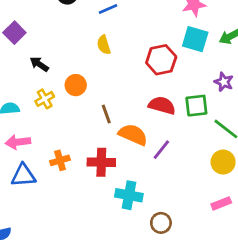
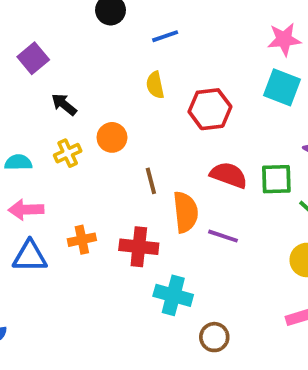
red hexagon: (161, 60) -> (210, 109), moved
orange semicircle: (133, 135) -> (186, 212), turned 56
purple line: (161, 150) -> (223, 236), turned 65

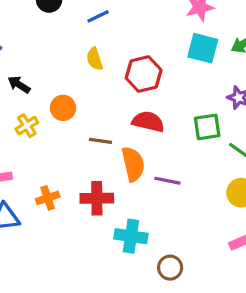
red semicircle: (229, 175) -> (148, 122), moved
brown line: (151, 181) -> (101, 141), turned -60

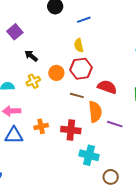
red hexagon: (144, 74) -> (81, 69), moved

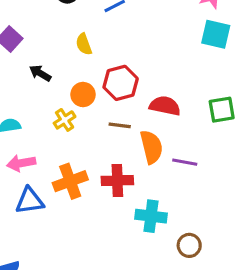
yellow semicircle: (79, 45) -> (84, 44), moved
yellow cross: (33, 81) -> (65, 120), moved
orange cross: (41, 126) -> (70, 181), size x1.5

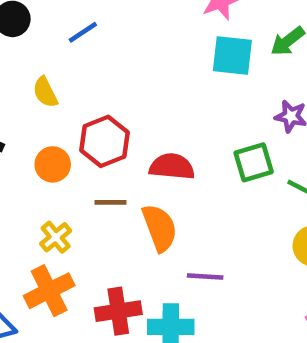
yellow cross: (65, 120) -> (56, 237), moved
purple line: (185, 162) -> (205, 276), moved
red cross: (117, 180) -> (118, 311), moved

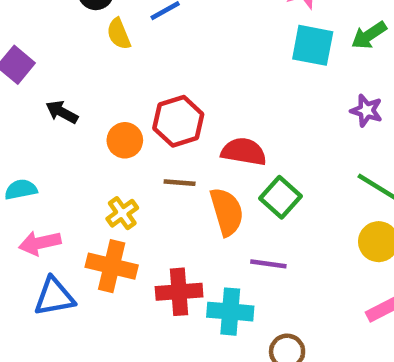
yellow semicircle: (45, 92) -> (119, 34), moved
green square: (254, 162) -> (280, 197), moved, turned -36
orange cross: (49, 291) -> (112, 266), turned 36

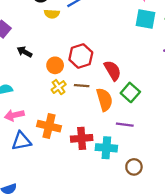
yellow semicircle: (119, 34) -> (52, 14), turned -64
red semicircle: (244, 152) -> (113, 70), turned 50
yellow cross: (122, 213) -> (59, 87), moved

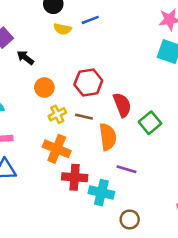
black arrow: (25, 52) -> (25, 58), moved
orange circle: (55, 65) -> (44, 87), moved
green square: (130, 92) -> (150, 123), moved
orange cross: (49, 126) -> (57, 149), moved

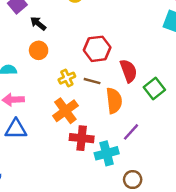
orange circle: (44, 87) -> (39, 50), moved
orange cross: (57, 149) -> (65, 111), turned 30
purple line: (127, 169) -> (131, 132), turned -66
cyan cross: (101, 193) -> (107, 153), turned -30

